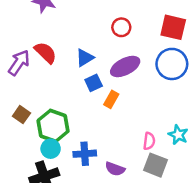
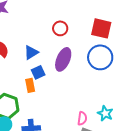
purple ellipse: (125, 67) -> (63, 59), turned -40
orange rectangle: (111, 99) -> (30, 85), moved, turned -40

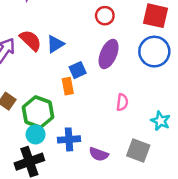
blue triangle: (31, 52) -> (55, 44), moved
pink semicircle: (82, 118) -> (122, 102), moved

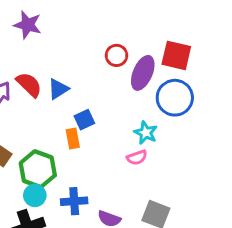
purple ellipse: (109, 54) -> (143, 73), moved
pink semicircle: (122, 102) -> (137, 157), turned 63
cyan star: (161, 121) -> (146, 133), moved

